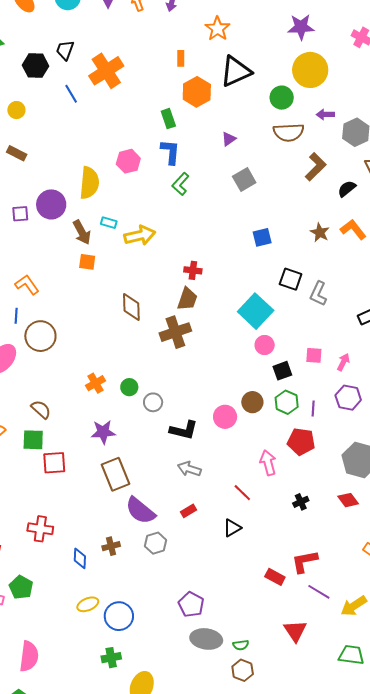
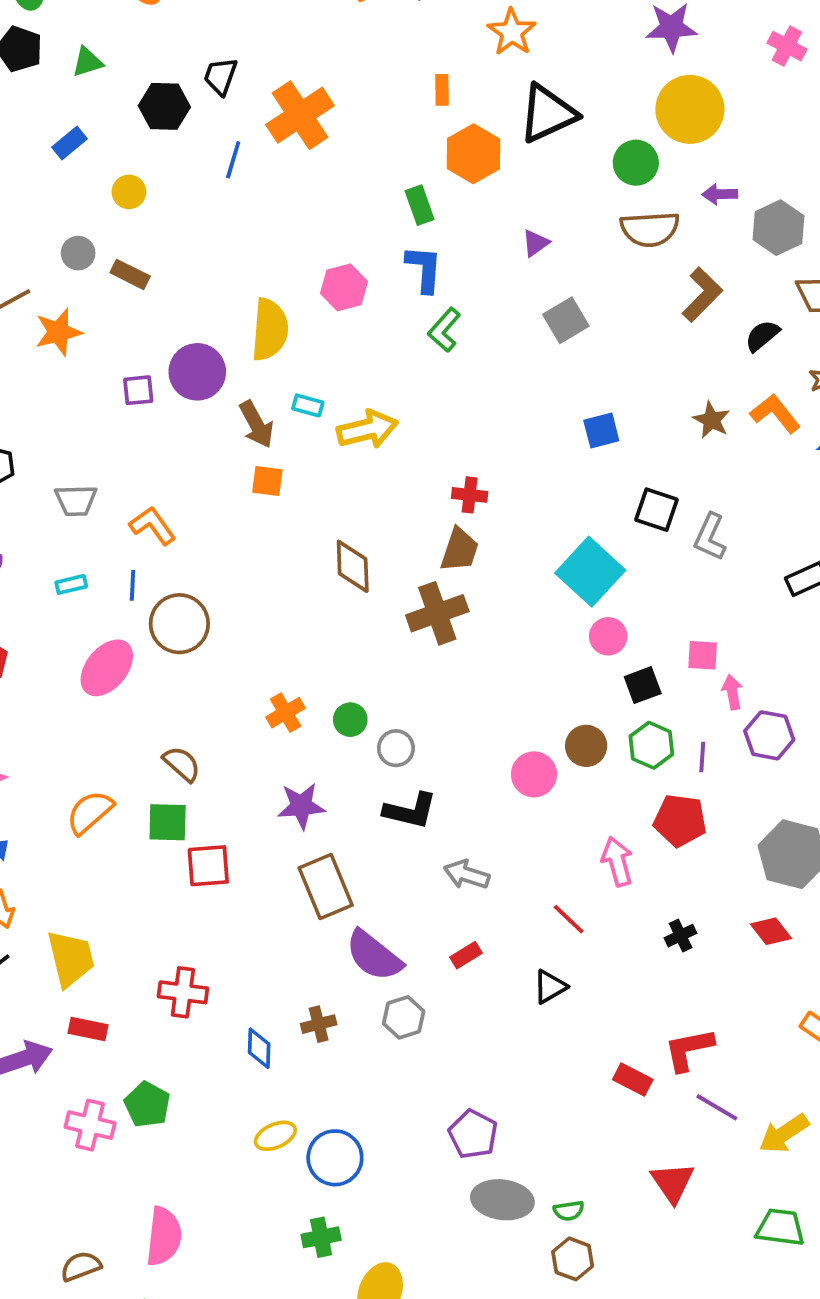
blue line: (71, 94) -> (233, 160), turned 48
pink arrow: (343, 362) -> (732, 692), moved, turned -36
black L-shape: (184, 430) -> (410, 811), moved

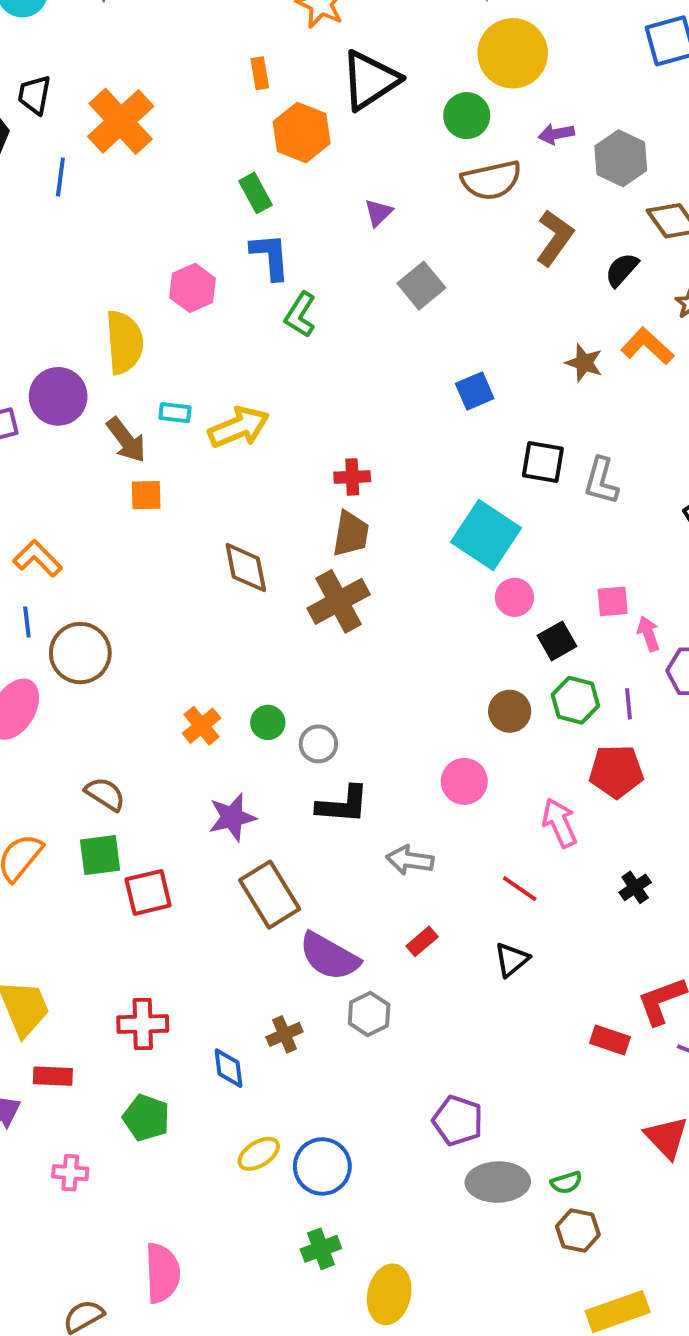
pink circle: (534, 774) -> (464, 781), moved
green pentagon: (147, 1105) -> (146, 1118), moved
pink cross: (90, 1125) -> (70, 1173), size x0.7

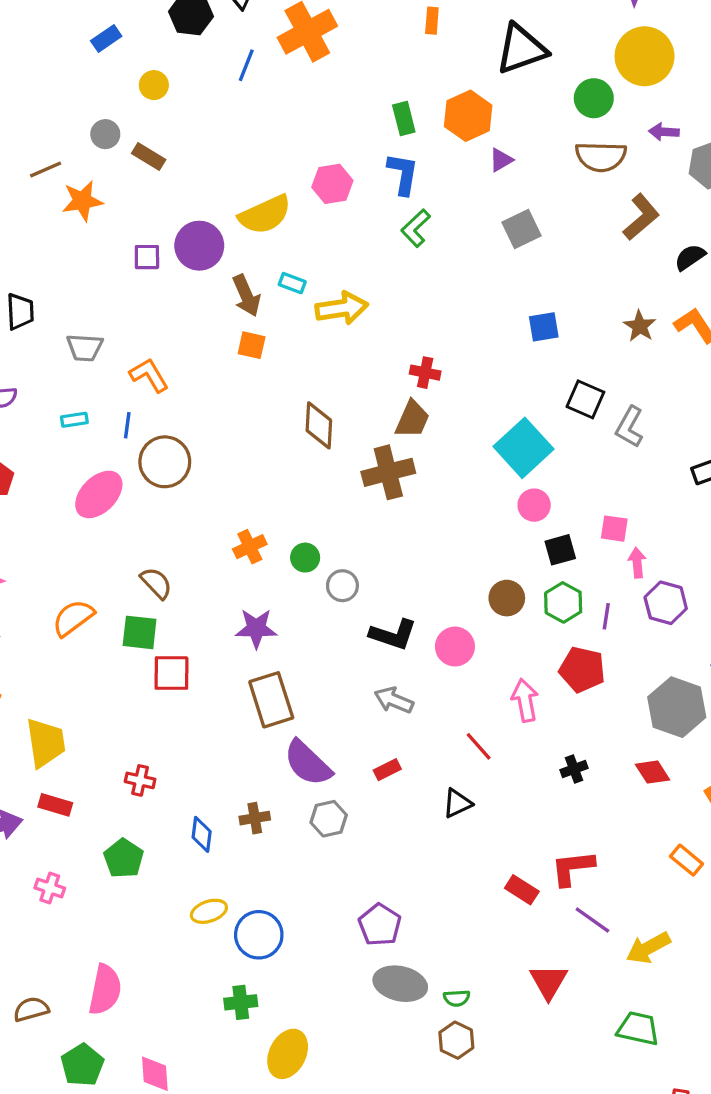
orange hexagon: (302, 132) -> (468, 116), moved
yellow semicircle: (124, 342) -> (265, 215), turned 56
black L-shape: (343, 805) -> (393, 634), moved
red cross: (143, 1024) -> (140, 780), size x0.7

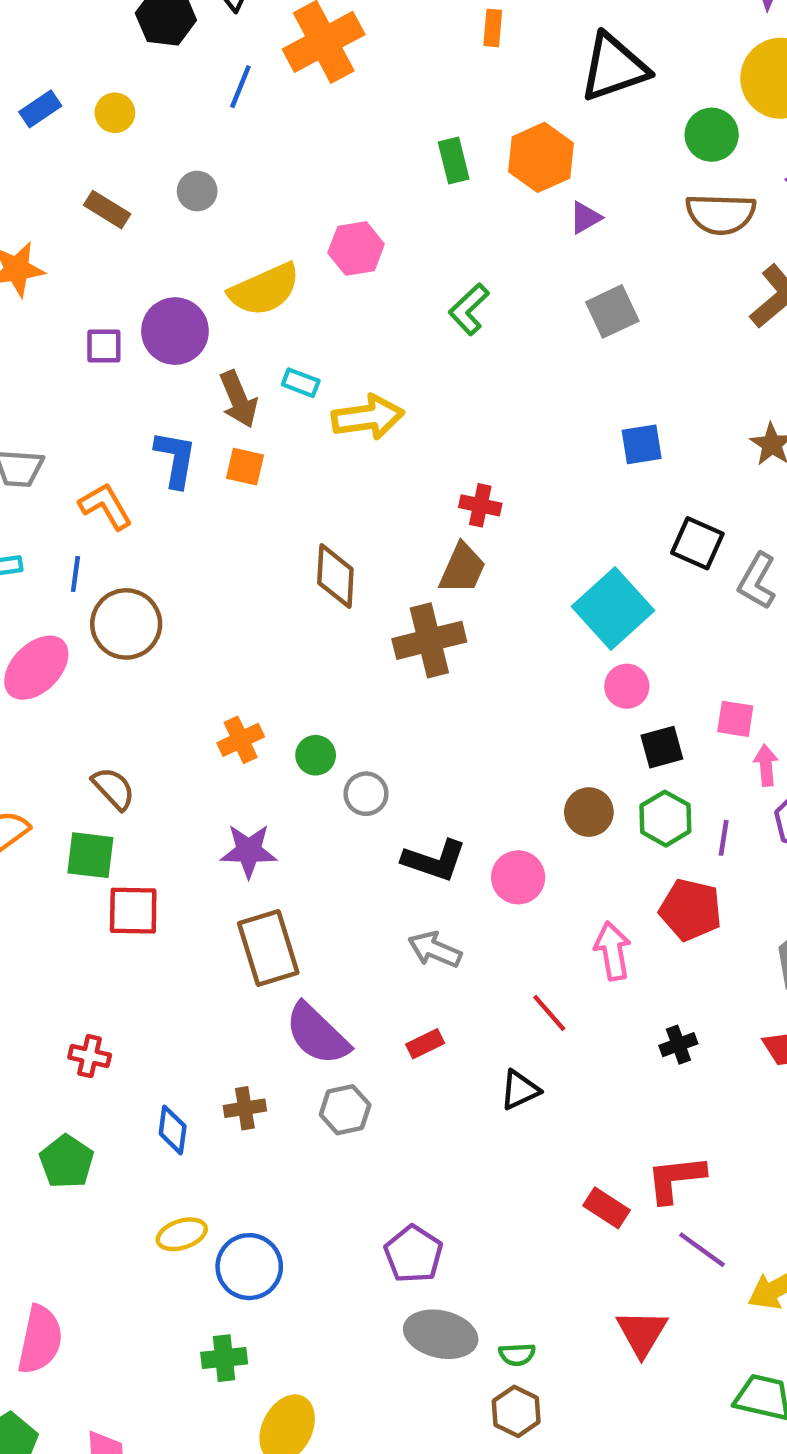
blue rectangle: (106, 38) -> (40, 109), moved
gray circle: (105, 134) -> (197, 191), moved
blue L-shape: (403, 174) -> (175, 459), moved

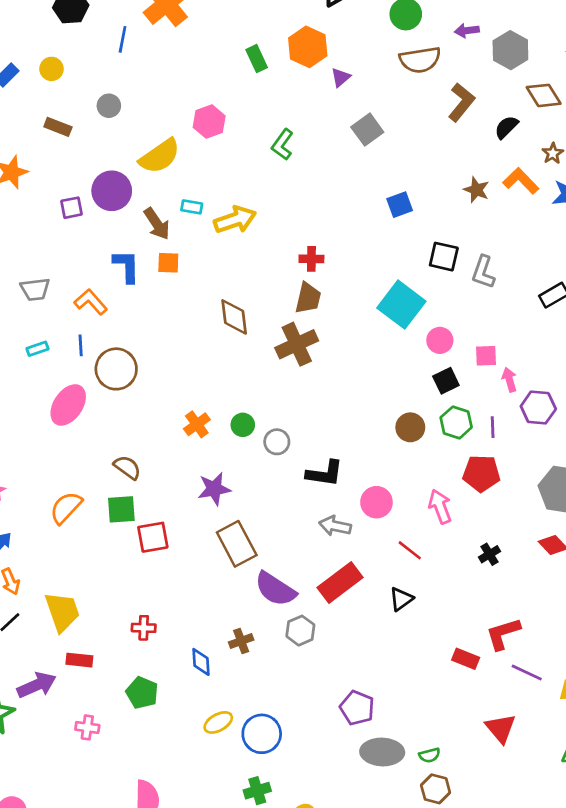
pink circle: (627, 686) -> (440, 340), moved
pink circle: (518, 877) -> (376, 502), moved
red rectangle: (425, 1044) -> (340, 583), size x2.0

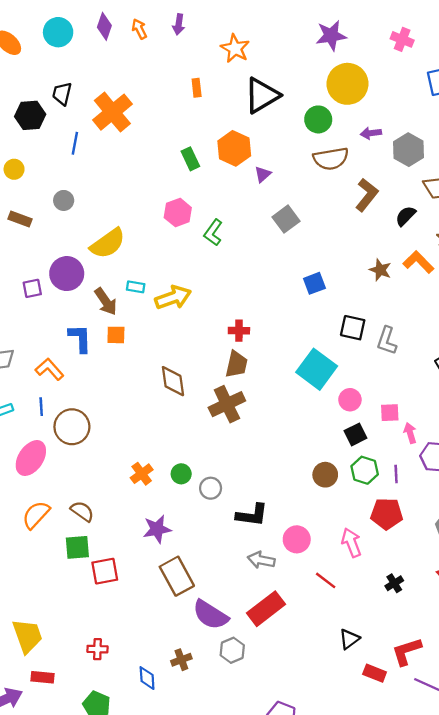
pink hexagon: (209, 122) -> (178, 213), moved
orange semicircle: (66, 508) -> (36, 515), moved
black triangle: (401, 599) -> (349, 639), moved

